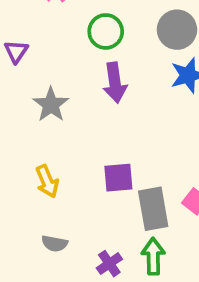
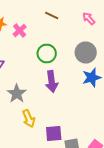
yellow arrow: (47, 181) -> (29, 118), moved

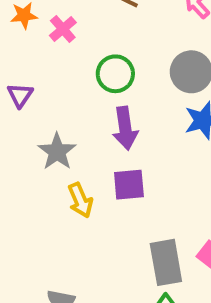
purple square: (54, 134) -> (129, 185), moved

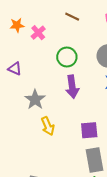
purple triangle: (20, 95) -> (15, 69), turned -40
purple square: (129, 185) -> (89, 130), moved

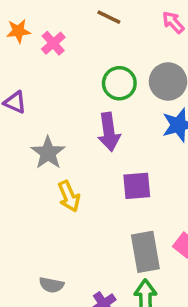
green circle: (67, 57) -> (119, 83), moved
purple square: (89, 130) -> (137, 186), moved

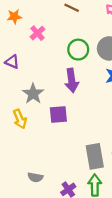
pink cross: (53, 43) -> (37, 33), moved
purple square: (137, 186) -> (58, 115), moved
yellow arrow: (69, 196) -> (20, 119), moved

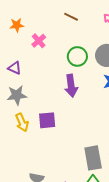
gray star: (33, 94) -> (17, 95), moved, turned 30
purple square: (58, 115) -> (47, 120), moved

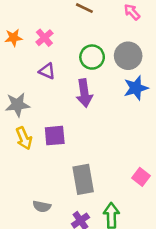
orange star: (17, 25) -> (14, 38), moved
purple triangle: (15, 68) -> (47, 71), moved
gray rectangle: (93, 158) -> (83, 179), moved

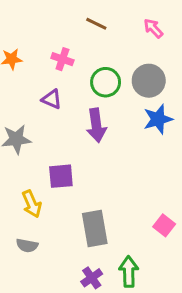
pink cross: (44, 38) -> (62, 59), moved, turned -30
yellow arrow: (24, 138) -> (32, 204), moved
gray semicircle: (42, 206) -> (27, 245), moved

